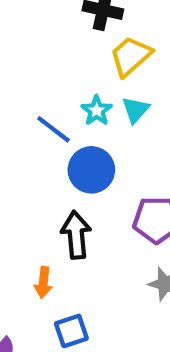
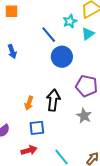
cyan star: (97, 111) -> (70, 21), moved
black arrow: (76, 235) -> (53, 100), moved

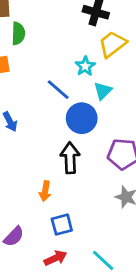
cyan triangle: (88, 34) -> (103, 91), moved
black arrow: (53, 100) -> (70, 158), moved

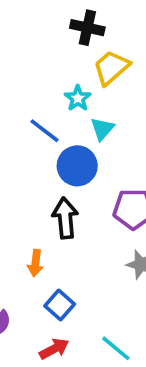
blue square: (62, 225) -> (60, 305), turned -30

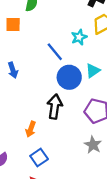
cyan triangle: (102, 129) -> (93, 71), moved

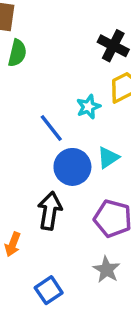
blue square: (39, 157) -> (49, 290), moved

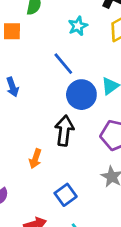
cyan star: (88, 107) -> (78, 26), moved

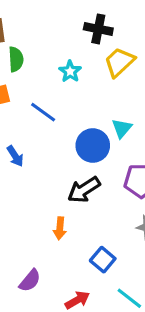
blue line: (63, 64) -> (43, 112), moved
black arrow: (64, 131) -> (84, 190), turned -116

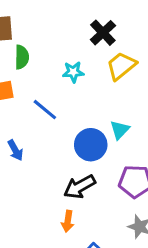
black cross: (98, 29) -> (103, 33), turned 32
cyan star: (70, 71) -> (73, 72), turned 30
orange arrow: (60, 228) -> (68, 221), moved

